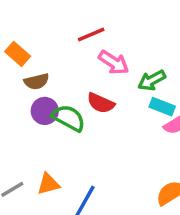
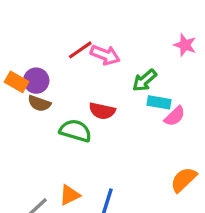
pink arrow: (114, 62) -> (105, 55), moved
brown semicircle: (37, 81) -> (39, 103), turned 45
purple circle: (45, 111) -> (36, 81), moved

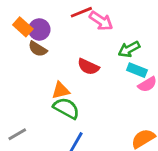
green semicircle: (75, 131) -> (66, 108), moved
orange triangle: (70, 195) -> (61, 90), moved

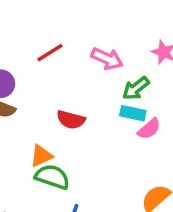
pink arrow: (101, 21) -> (107, 59), moved
green arrow: (129, 49) -> (136, 88), moved

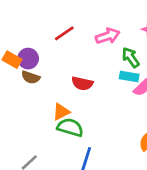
pink arrow: (107, 59) -> (108, 36), turned -40
green arrow: (136, 88) -> (131, 57), turned 95

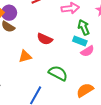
green semicircle: (70, 127) -> (58, 73), moved

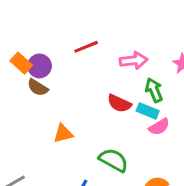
red semicircle: (45, 39) -> (119, 103), moved

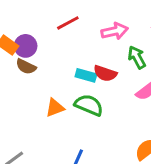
cyan rectangle: (148, 111) -> (86, 75), moved
green semicircle: (113, 160) -> (89, 105), moved

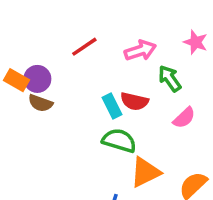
cyan rectangle: (86, 75) -> (112, 106), turned 54
orange triangle: (55, 108) -> (145, 172), moved, size x1.4

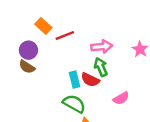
green arrow: (170, 78) -> (101, 67), moved
orange rectangle: (16, 80) -> (43, 26), moved

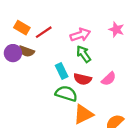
brown semicircle: (27, 67) -> (26, 51), moved
red semicircle: (90, 80) -> (83, 79), moved

